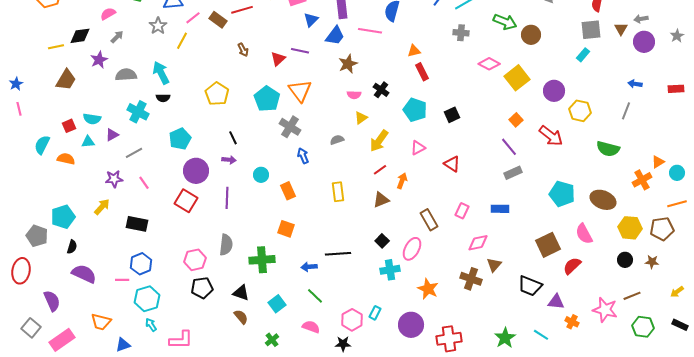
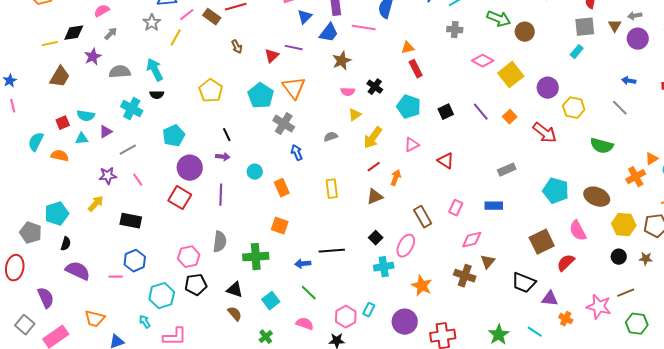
gray line: (626, 111) -> (620, 108), turned -66
purple line: (509, 147) -> (481, 112), moved
cyan hexagon: (147, 299) -> (162, 296), moved

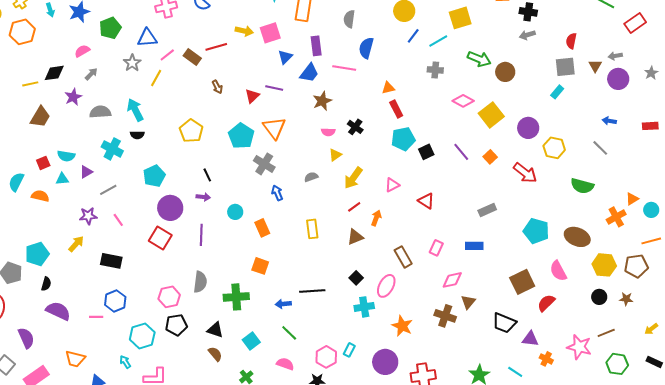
cyan pentagon: (409, 107) -> (403, 139), moved, turned -30

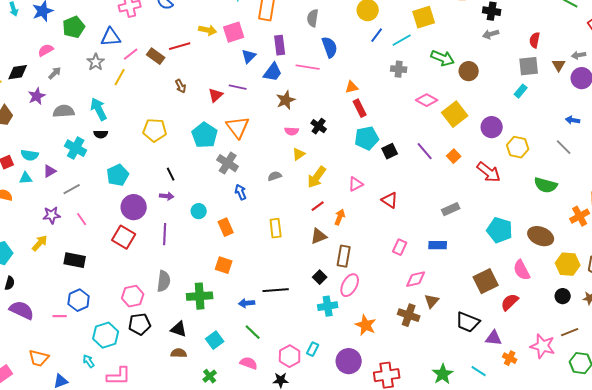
blue semicircle: (366, 48) -> (330, 47), turned 145
yellow pentagon: (191, 131) -> (155, 130), turned -30
brown rectangle: (403, 257) -> (344, 256), moved, turned 40
brown semicircle: (215, 354) -> (179, 353), turned -49

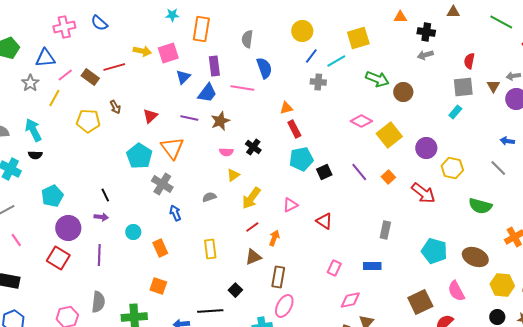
gray cross: (399, 69) -> (318, 82), moved
purple line: (238, 87) -> (189, 118), moved
yellow pentagon: (155, 130) -> (88, 121), moved
gray rectangle: (451, 209) -> (385, 230), turned -54
black square: (320, 277) -> (235, 290), moved

